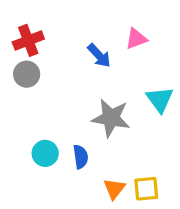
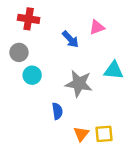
red cross: (28, 40) -> (29, 19), moved, turned 30
cyan triangle: (160, 99) -> (114, 70), turned -48
cyan circle: (45, 153) -> (32, 75), moved

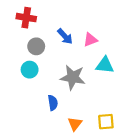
pink triangle: (97, 27) -> (90, 40), moved
gray circle: (19, 52) -> (36, 46), moved
yellow square: (104, 134) -> (106, 122), moved

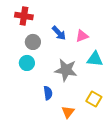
yellow square: (106, 122) -> (94, 99), moved, turned 35

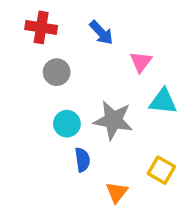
blue arrow: (59, 33) -> (101, 33), moved
pink triangle: (82, 36) -> (141, 62), turned -32
cyan circle: (27, 63) -> (67, 124), moved

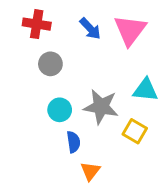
pink triangle: (141, 62) -> (130, 30), moved, size x1.6
yellow square: (161, 170) -> (135, 131), moved
orange triangle: (117, 192) -> (90, 171), moved

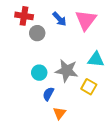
gray circle: (50, 64) -> (37, 33), moved
blue semicircle: (73, 142) -> (48, 94), turned -144

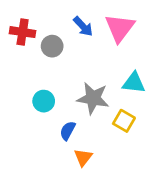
red cross: (24, 16) -> (23, 32), moved
cyan circle: (39, 73) -> (44, 101), moved

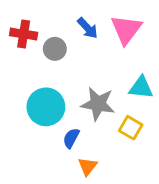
cyan circle: (44, 101) -> (46, 107), size x1.6

